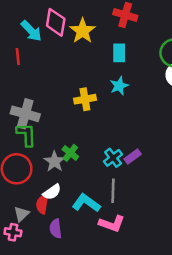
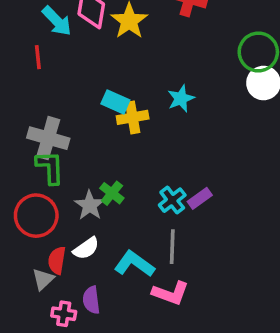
cyan rectangle: (119, 53) -> (115, 102), moved, turned -66
red semicircle: (42, 204) -> (57, 260), moved
pink cross: (13, 232) -> (64, 314), moved

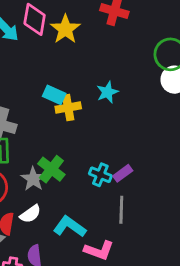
green cross: (112, 193) -> (51, 169), size x1.4
cyan cross: (172, 200) -> (100, 175), turned -30
gray line: (172, 247) -> (121, 210), moved

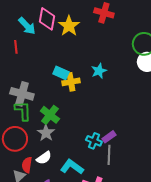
green cross: (51, 169) -> (50, 115), moved
purple rectangle: (123, 173) -> (109, 137), moved
cyan cross: (100, 175) -> (94, 141), moved

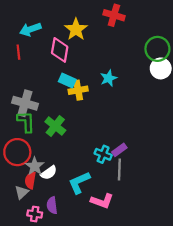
pink diamond: (47, 19) -> (60, 50), moved
cyan arrow: (27, 26) -> (30, 29), turned 114
gray star: (46, 133) -> (35, 166), moved
cyan L-shape: (72, 167) -> (79, 183), turned -60

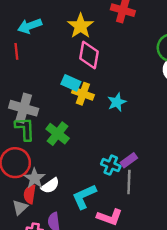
pink diamond: (60, 50) -> (89, 55), moved
cyan star: (109, 78) -> (117, 102), moved
yellow cross: (78, 90) -> (83, 94), turned 30

